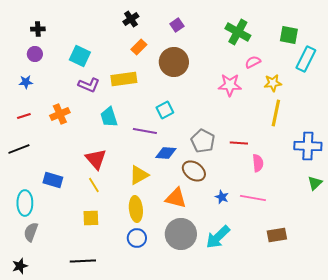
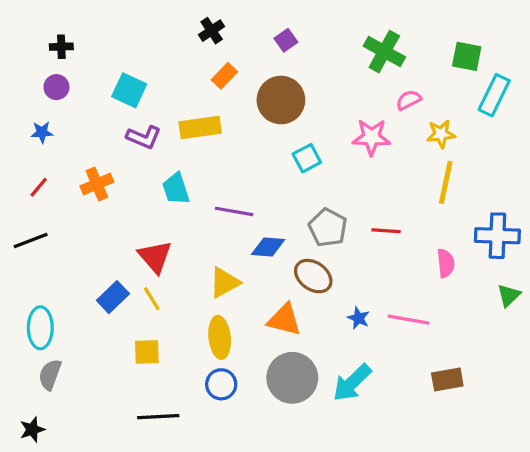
cyan square: (165, 110) -> (307, 158), moved
red line: (24, 116) -> (39, 187), turned -32
pink semicircle: (258, 163) -> (446, 263), moved
blue rectangle: (53, 180) -> (113, 297), moved, turned -60
black line: (83, 261) -> (158, 417), moved

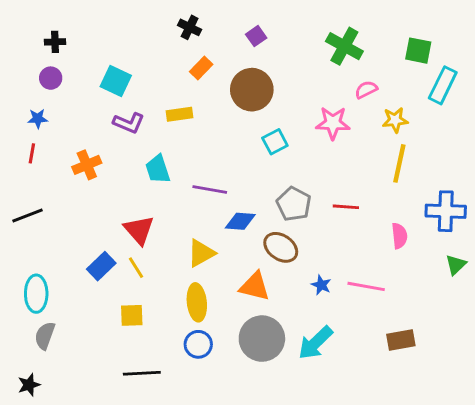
black cross: (212, 31) -> (190, 27), turned -30
yellow rectangle: (200, 127) -> (179, 114), size x0.7
red line: (39, 187) -> (32, 153), moved, turned -30

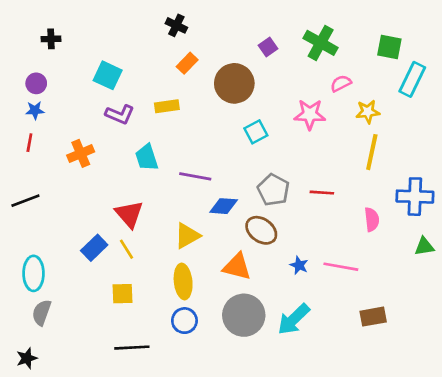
purple square: (256, 36) -> (268, 47), moved
purple circle: (51, 78) -> (36, 83), moved
green triangle: (456, 265) -> (424, 246), turned 35

